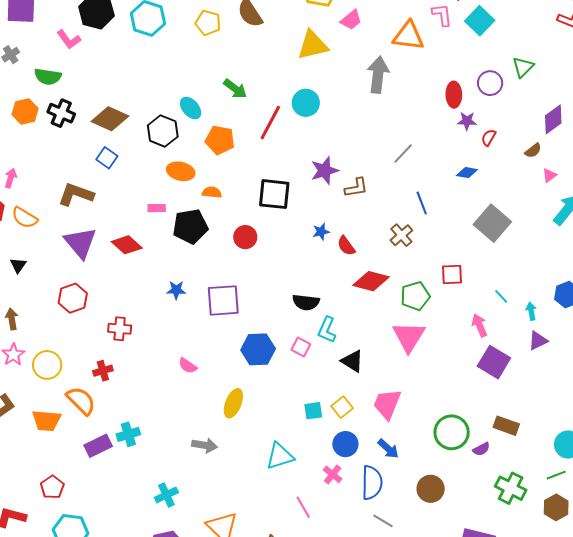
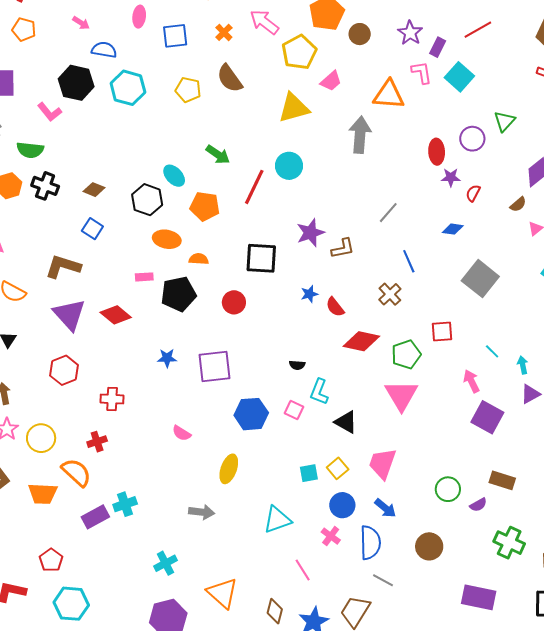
brown diamond: (110, 119) -> (94, 190), size x0.6
black semicircle: (306, 302) -> (297, 365), size x0.6
green circle: (452, 432) -> (448, 489), size x0.7

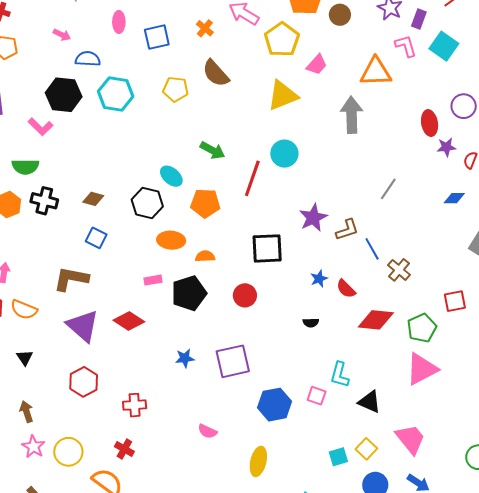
blue line: (409, 261) -> (372, 249), moved
black semicircle: (297, 365) -> (311, 323), moved
pink triangle: (401, 395) -> (422, 369), turned 39
red cross: (97, 442) -> (124, 449), turned -36
pink trapezoid: (382, 464) -> (410, 439), turned 128

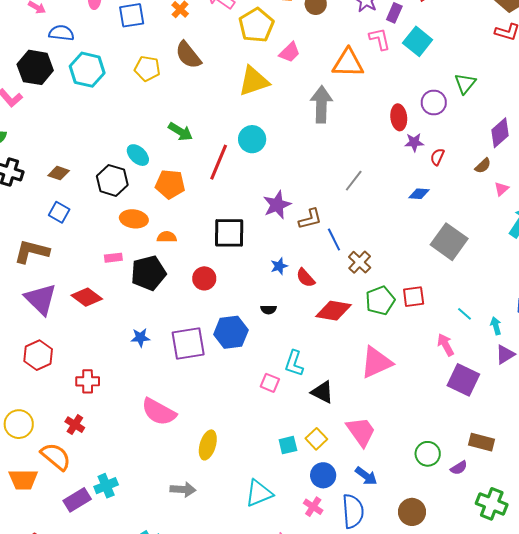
green pentagon: (422, 328) -> (380, 301), moved
blue hexagon: (275, 405) -> (231, 332), moved
pink semicircle: (207, 431) -> (159, 412), size x1.8

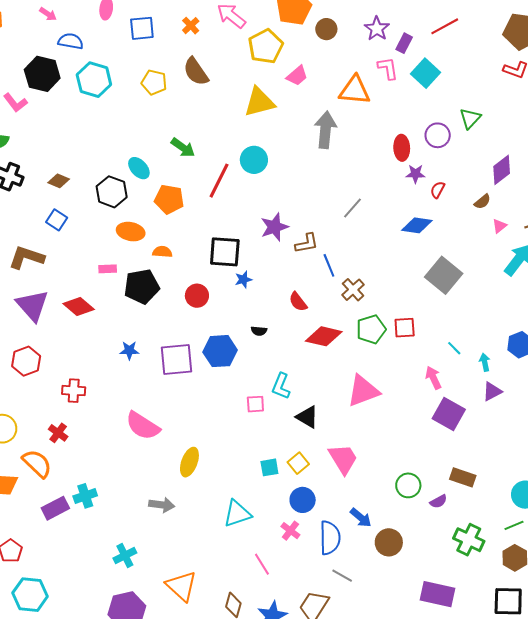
blue diamond: (419, 194) -> (417, 225), size x1.4
blue star: (279, 266) -> (243, 279), moved
pink square: (270, 383) -> (255, 404), turned -30
blue arrow: (366, 476) -> (361, 518), moved

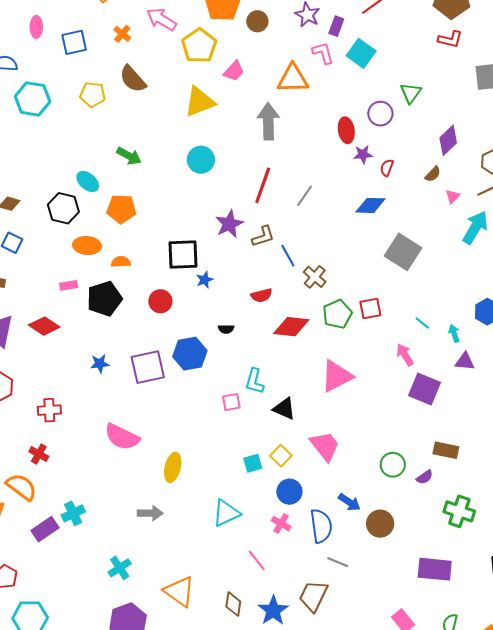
red line: (219, 181) -> (263, 185), moved
red semicircle: (298, 302) -> (262, 295), turned -60
purple triangle: (492, 391) -> (465, 361), turned 40

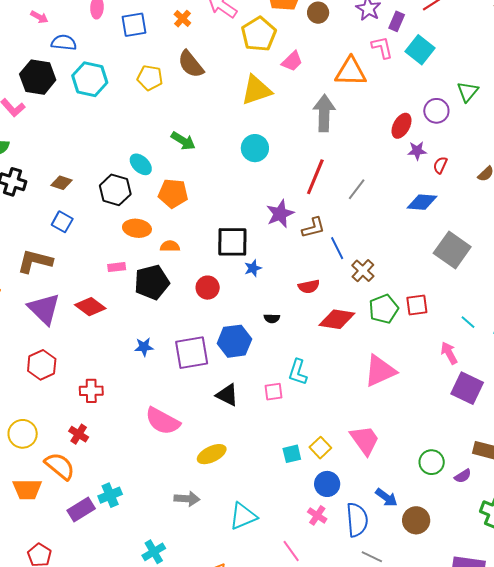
red ellipse: (346, 130) -> (401, 126), turned 35
black triangle: (284, 409) -> (227, 395), moved
yellow ellipse: (173, 467) -> (212, 454), turned 48
cyan triangle: (226, 513) -> (243, 516), moved

